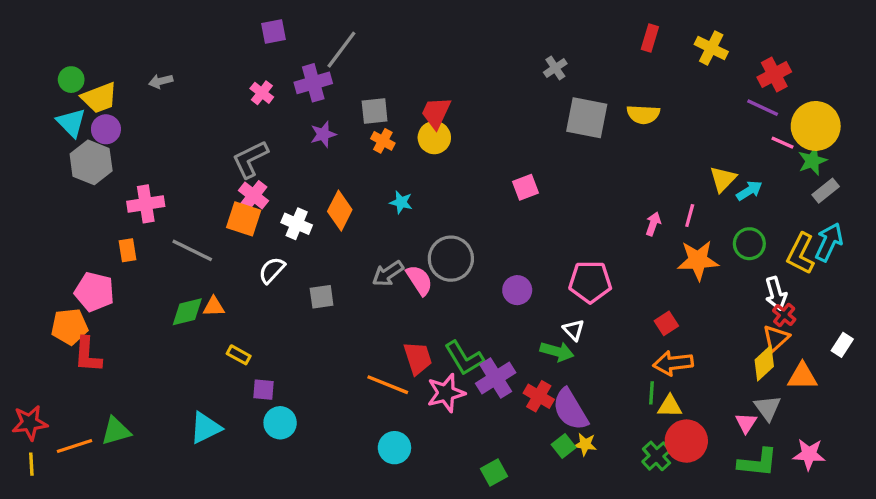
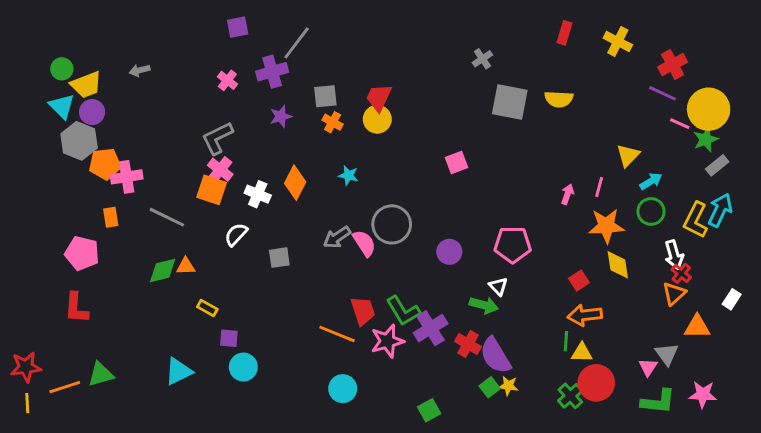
cyan arrow: (749, 191) -> (651, 181), moved
orange pentagon: (69, 327) -> (105, 164), moved
yellow diamond: (764, 363) -> (618, 265), moved, turned -56

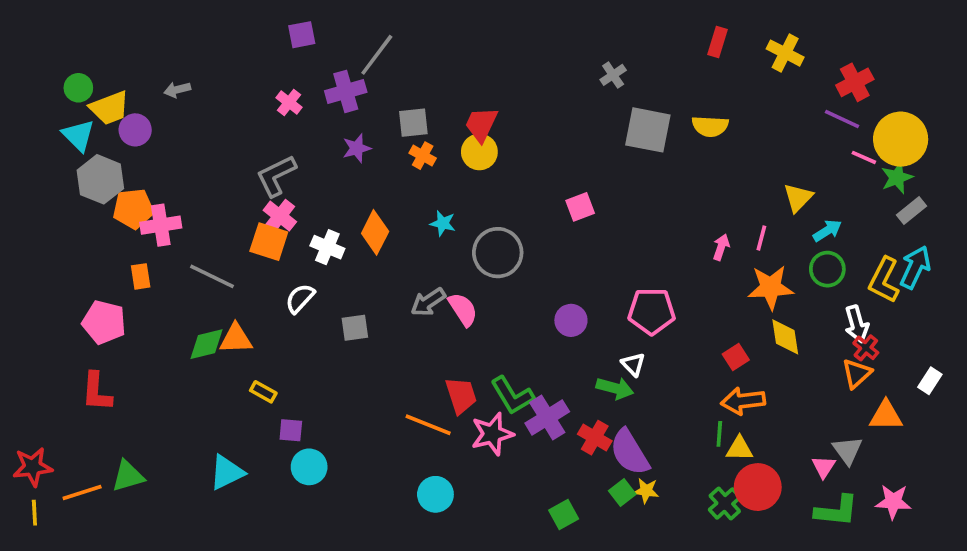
purple circle: (92, 112) -> (135, 130), moved
gray circle: (392, 224) -> (498, 253), moved
orange triangle: (186, 266) -> (236, 339), size x1.4
green square: (429, 410) -> (564, 514), moved

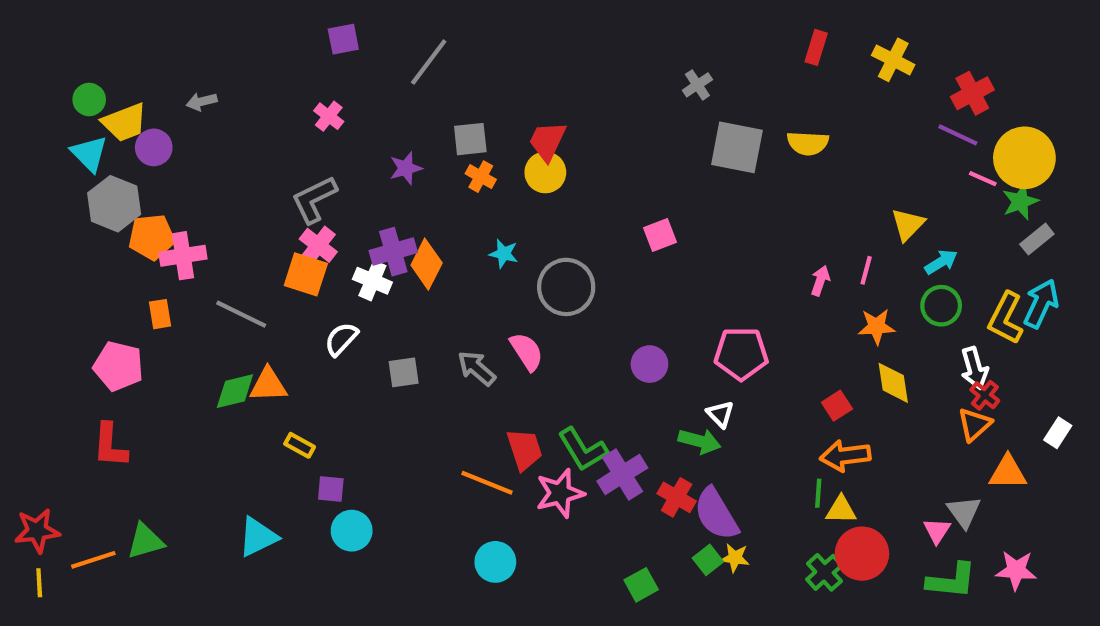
purple cross: (346, 91) -> (393, 252), moved
orange star: (771, 287) -> (877, 327), size x0.7
gray arrow: (428, 302) -> (477, 368), moved, turned 75

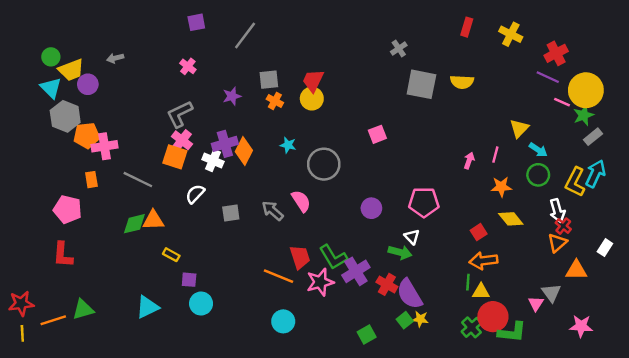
cyan arrow: (941, 262) -> (538, 150), turned 66
yellow diamond: (893, 383) -> (511, 219), turned -30
green L-shape: (952, 581) -> (512, 332), moved

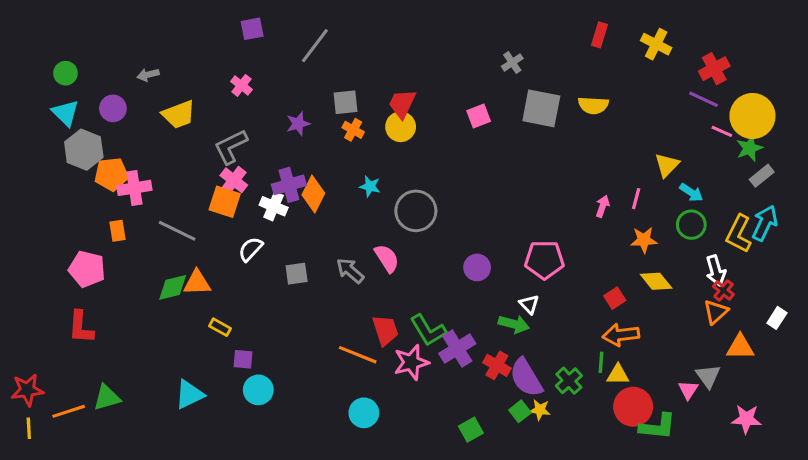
yellow trapezoid: (71, 70) -> (179, 114), moved
pink square: (377, 134) -> (479, 116), moved
green cross: (471, 327) -> (569, 381), moved

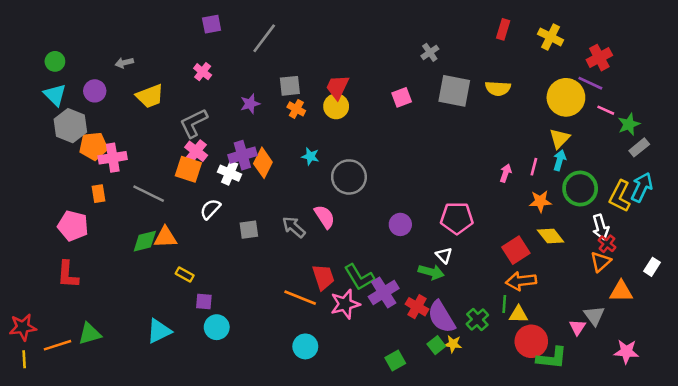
yellow circle: (752, 116) -> (566, 97), moved
cyan arrow: (691, 193) -> (560, 160), moved, turned -108
green circle: (691, 225) -> (580, 189), size x1.4
red square: (615, 298) -> (516, 250), size x1.5

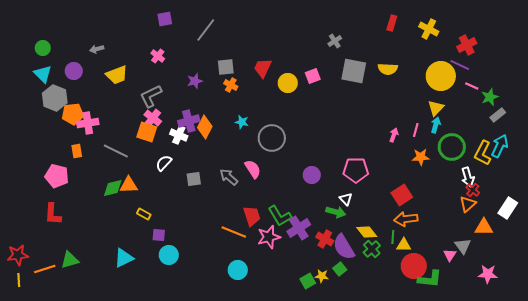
yellow circle: (336, 106) -> (288, 83), moved
yellow diamond: (551, 236) -> (367, 232), moved
white rectangle: (652, 267) -> (508, 208), size x1.5
yellow star: (453, 344) -> (322, 276), moved

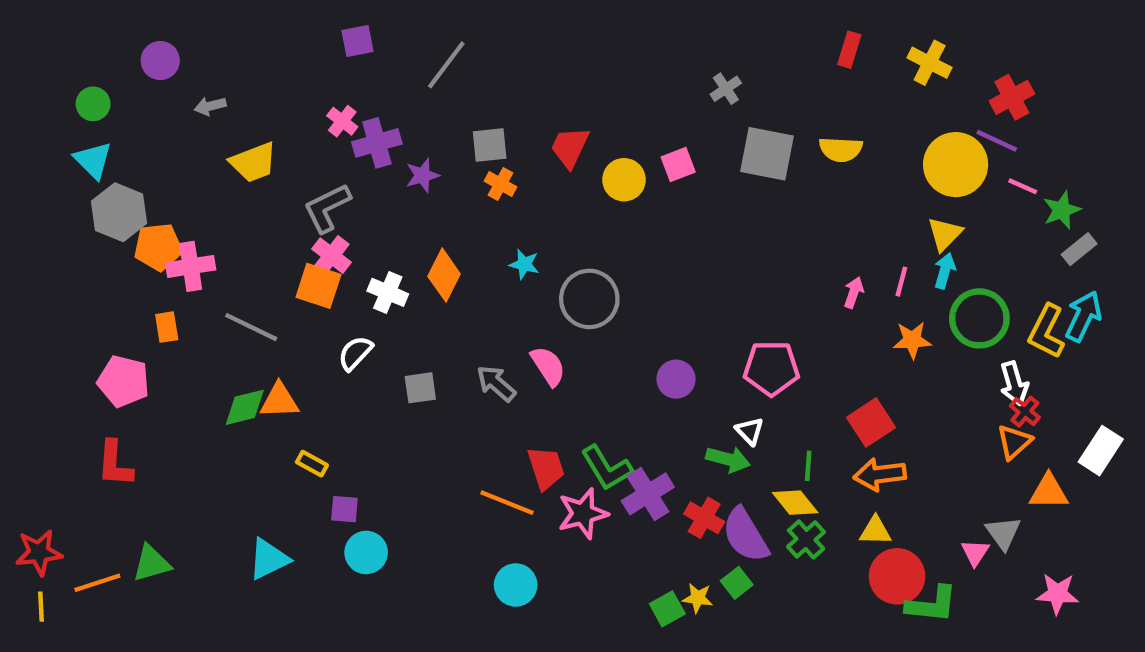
purple circle: (74, 71) -> (160, 61), moved
purple cross: (189, 121) -> (377, 143), moved
green line: (393, 237) -> (808, 466), moved

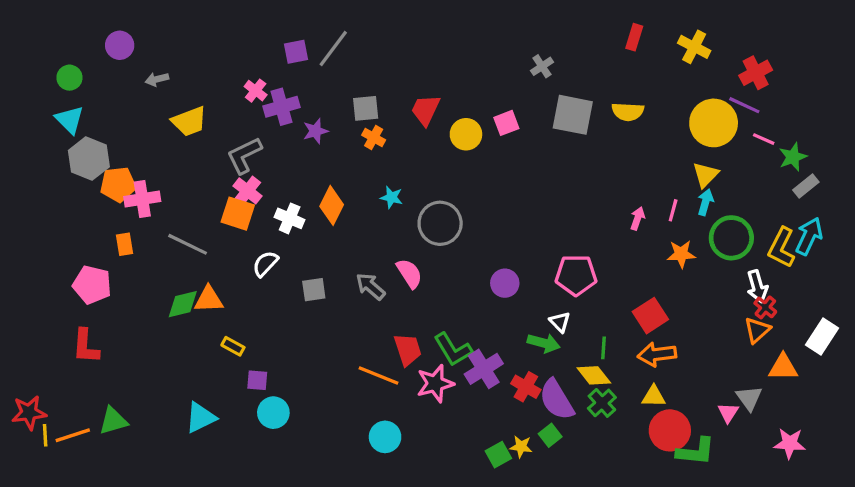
purple square: (357, 41) -> (296, 52), moved
yellow line: (41, 607) -> (45, 435), moved

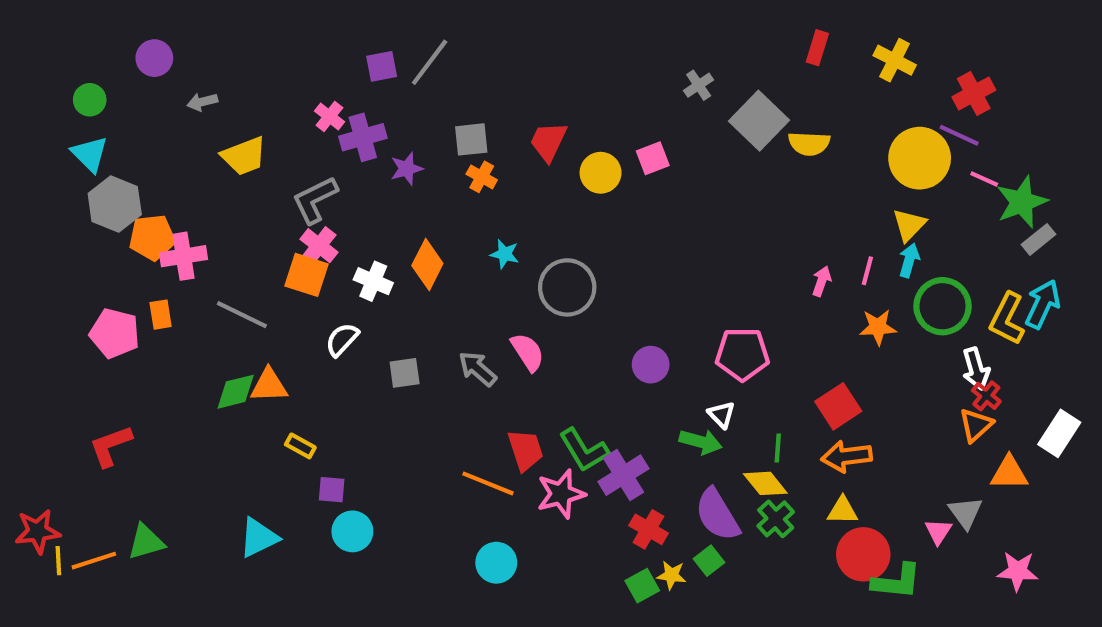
gray square: (573, 115) -> (759, 121), moved, turned 33
green star: (793, 157) -> (1022, 202), size x1.4
pink pentagon: (92, 285) -> (115, 333), moved
red L-shape: (86, 346) -> (111, 446), turned 66
red cross: (526, 387) -> (649, 529), moved

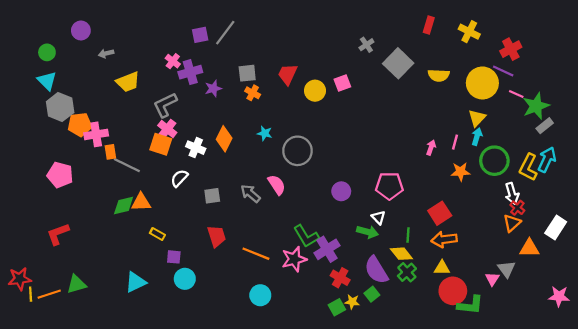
yellow semicircle: (809, 144) -> (439, 75), moved
orange rectangle: (161, 315) -> (110, 152), moved
red trapezoid: (525, 450) -> (217, 236), moved
pink star: (1018, 571) -> (559, 296), moved

